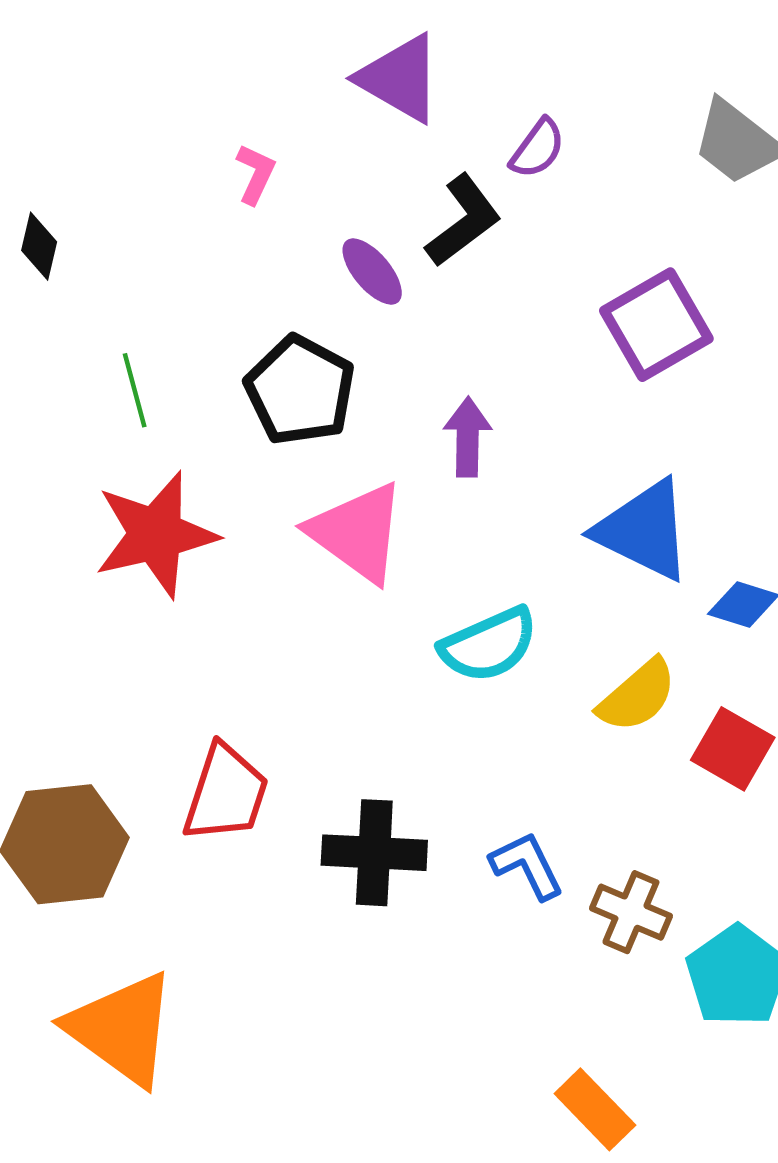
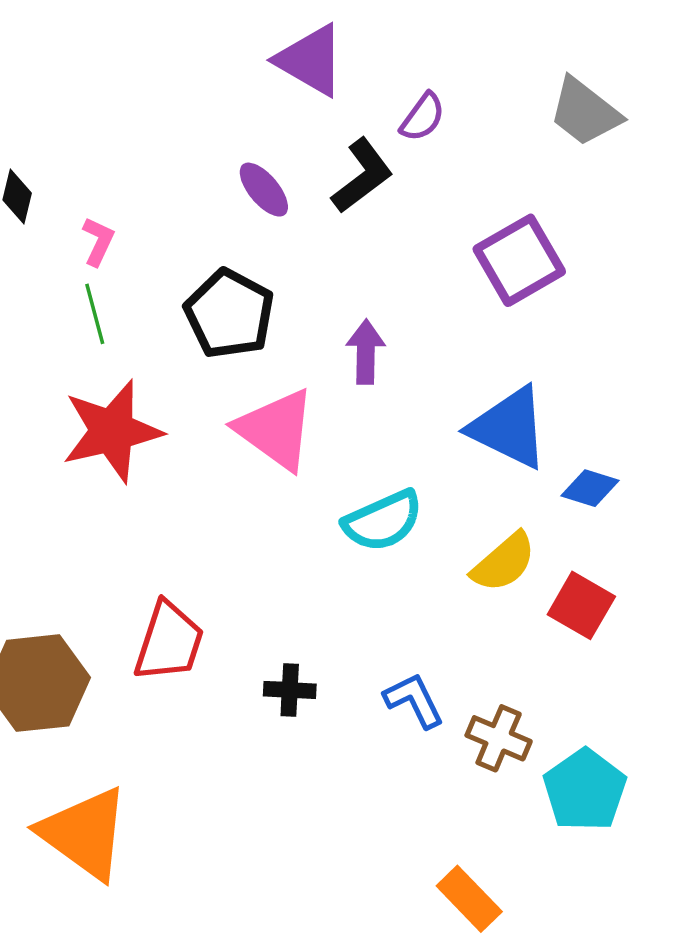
pink L-shape: (255, 174) -> (98, 241), moved
purple ellipse: (372, 272) -> (264, 190), moved
black cross: (374, 853) -> (290, 690), size x0.6

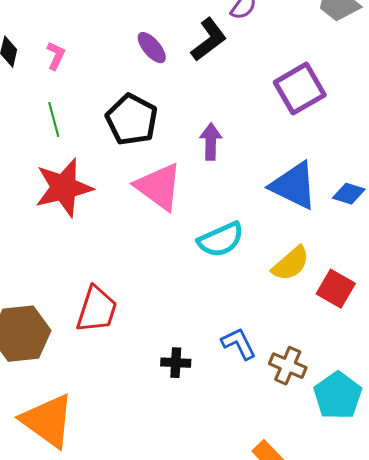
pink L-shape: (98, 241) -> (56, 56), moved
blue diamond: (590, 488) -> (349, 194), moved
black cross: (290, 690) -> (176, 363), moved

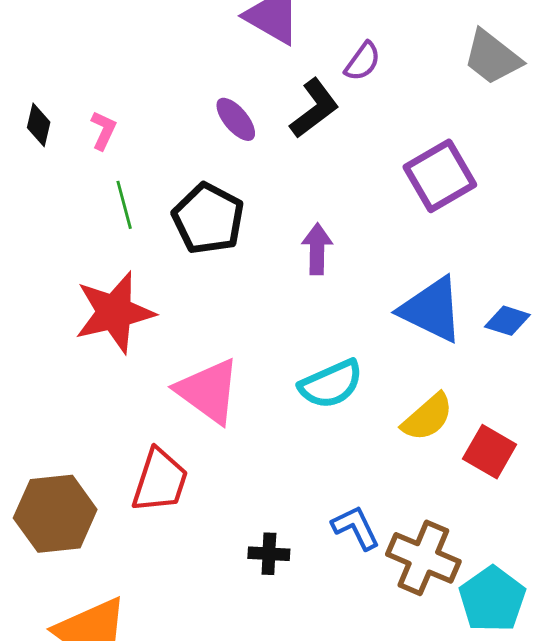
green line: (54, 120) -> (124, 205), moved
pink triangle: (159, 187) -> (208, 391), moved
brown cross: (288, 366) -> (423, 558), size x1.4

